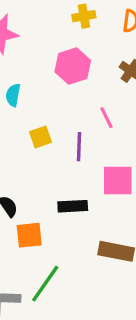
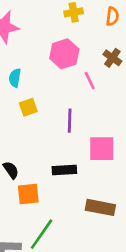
pink line: (106, 118) -> (90, 81), moved
yellow square: (40, 137) -> (28, 107), moved

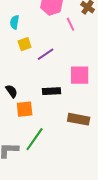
purple line: (70, 121) -> (46, 54), moved, turned 54

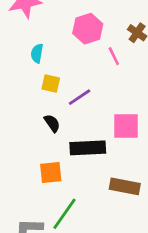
yellow square: (25, 44) -> (51, 83), turned 32
black semicircle: (12, 91) -> (52, 123), moved
black rectangle: (52, 91) -> (88, 148), size x1.4

